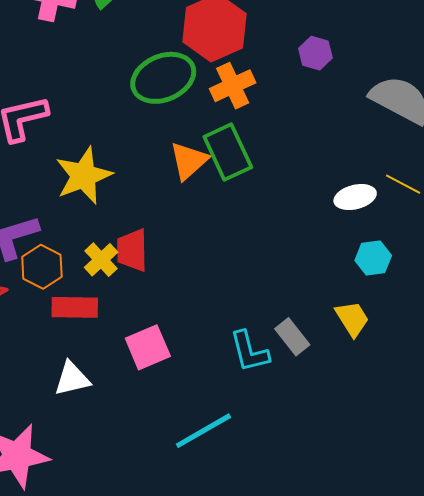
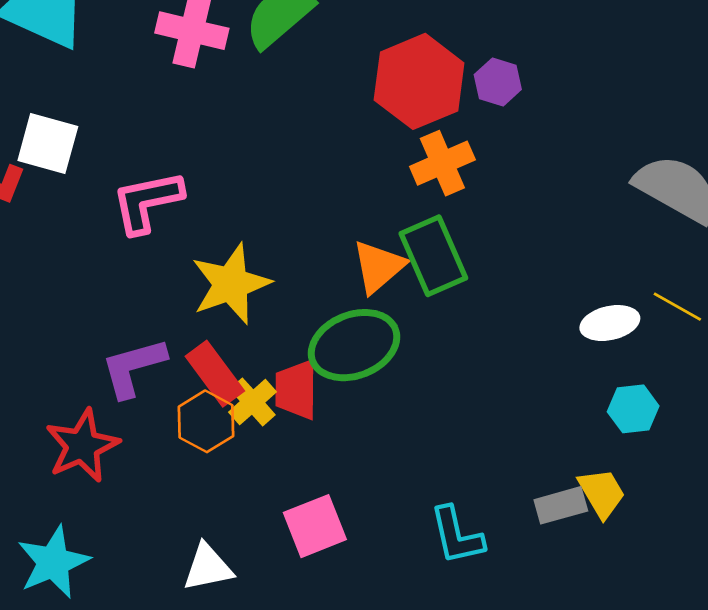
purple hexagon: (315, 53) -> (498, 82), moved
green ellipse: (163, 78) -> (354, 345), moved
orange hexagon: (42, 267) -> (206, 421), moved
red rectangle: (75, 307) -> (215, 374), moved, turned 51
gray rectangle: (292, 337) -> (561, 505), moved, turned -69

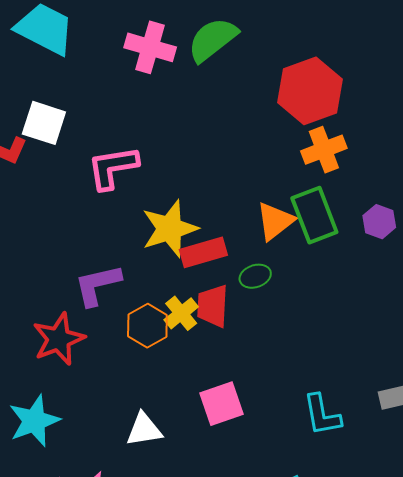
purple hexagon: (498, 82) -> (379, 222), moved
green ellipse: (354, 345) -> (255, 276), size x0.5
red rectangle: (215, 374) -> (203, 252), moved, turned -72

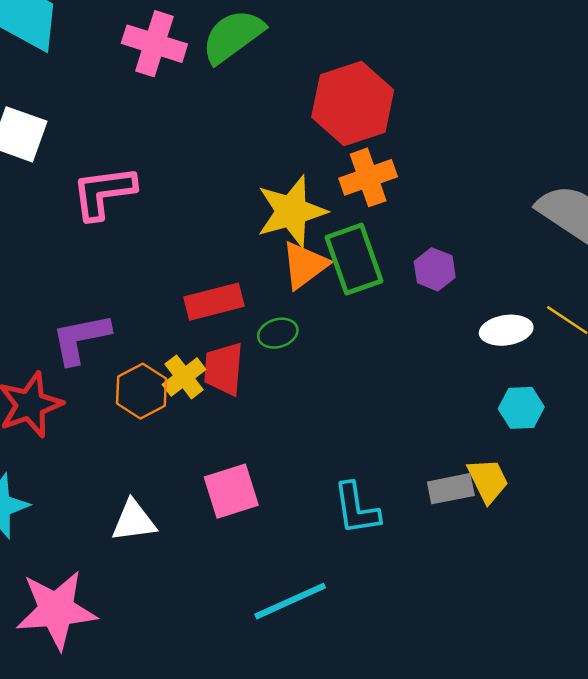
yellow star: (170, 229) -> (291, 211), moved

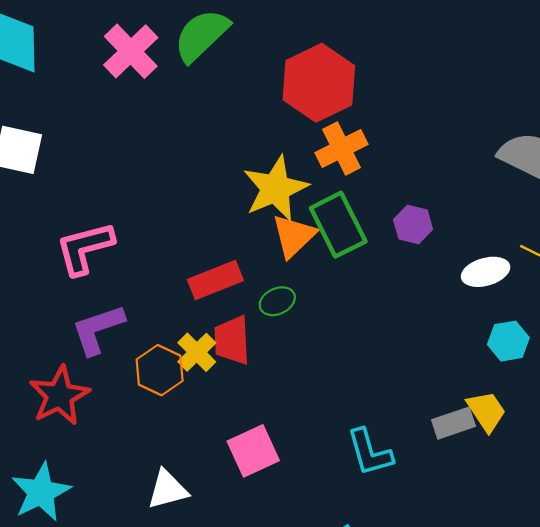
pink cross: (154, 44) -> (131, 51), turned 36
pink L-shape: (104, 193) -> (85, 248), moved

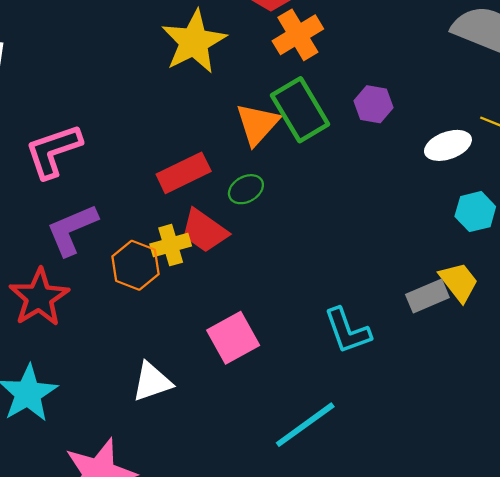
yellow star: (275, 188) -> (194, 42), moved
red trapezoid: (232, 340) -> (204, 231), turned -48
yellow cross: (197, 352) -> (171, 245), turned 33

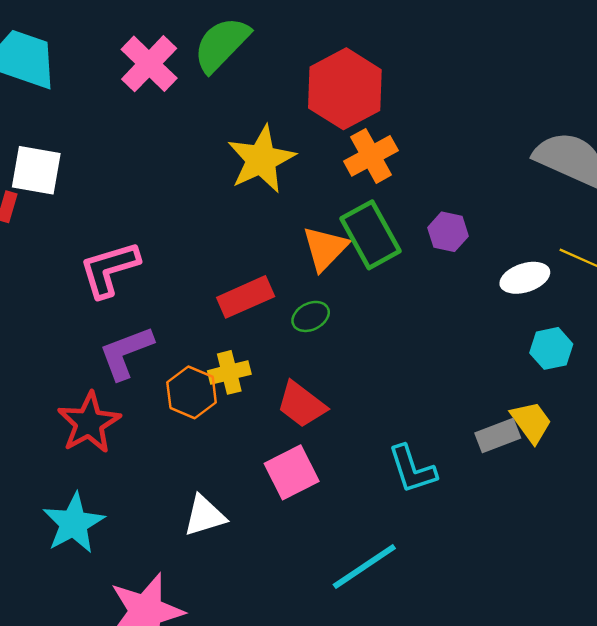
red trapezoid: (204, 231) -> (301, 405), moved

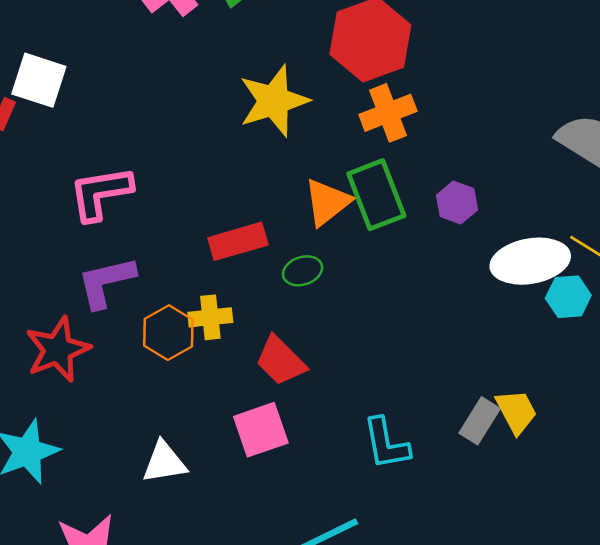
white ellipse: (525, 278) -> (530, 261), size x1.5
cyan hexagon: (551, 348) -> (568, 297), moved
gray rectangle: (498, 436) -> (480, 421), turned -45

